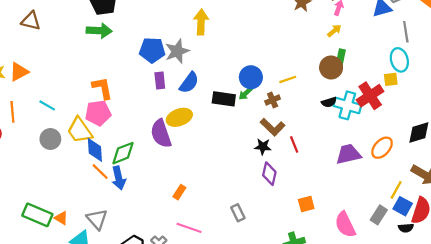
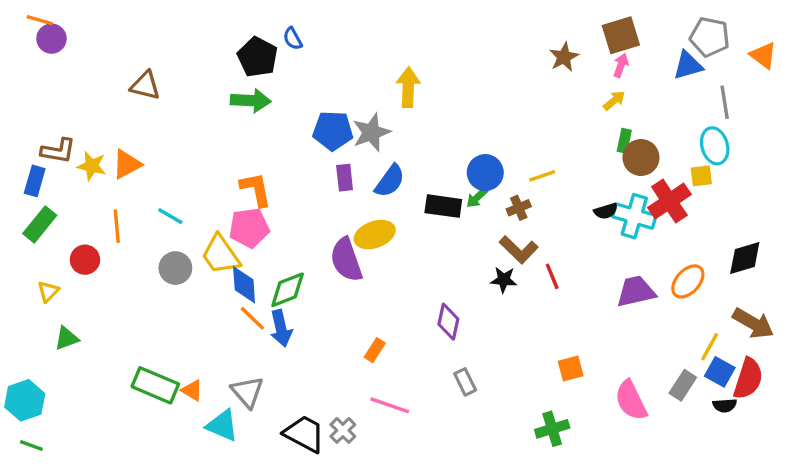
brown circle: (331, 67) -> (641, 158), moved
purple diamond: (269, 174) -> (448, 322), moved

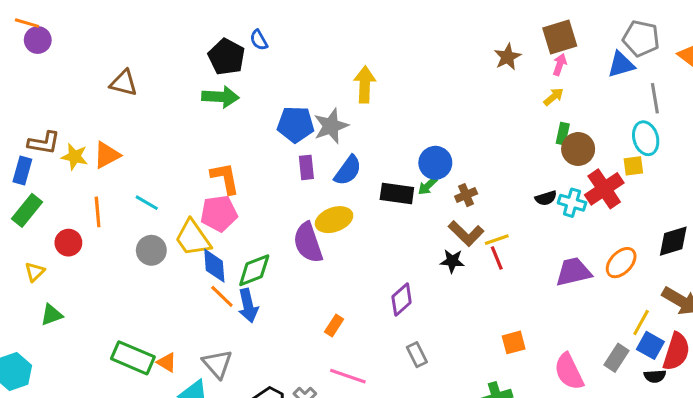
yellow line: (542, 176) -> (497, 240), moved
cyan cross: (634, 216) -> (572, 203), size x0.7
purple diamond: (448, 322) -> (402, 299), turned 36

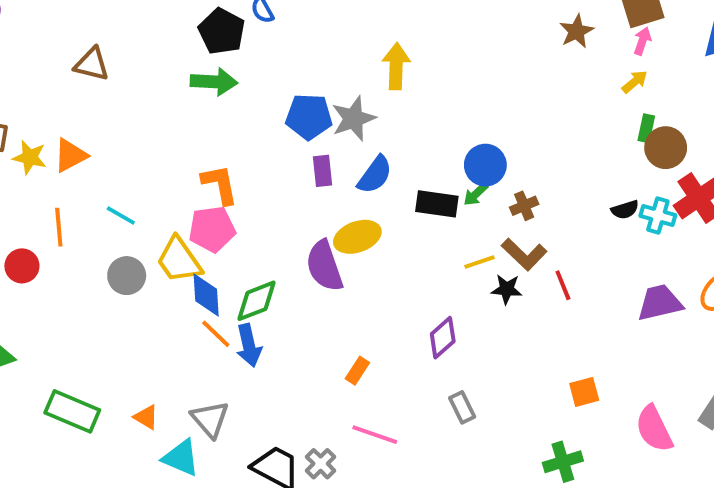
yellow line: (497, 240) -> (480, 262), moved
green rectangle: (133, 358) -> (72, 411), moved

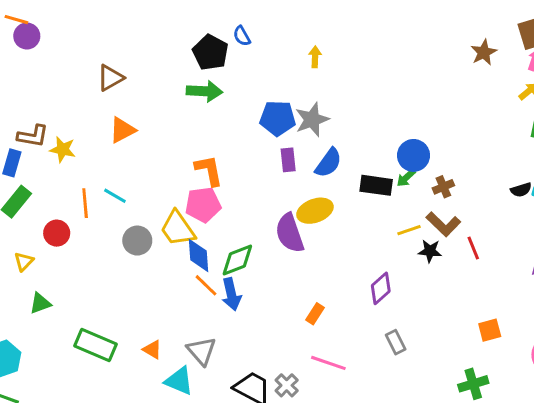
brown triangle: (92, 64) -> (110, 78), turned -44
yellow arrow: (396, 66) -> (315, 57), moved, size x0.6
orange triangle: (70, 155) -> (122, 130), moved
cyan line: (121, 215) -> (115, 196), moved

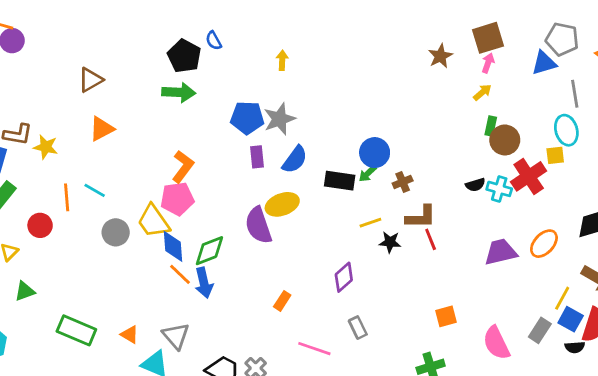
orange L-shape: (209, 170) -> (183, 167), turned 48
brown L-shape: (443, 224) -> (421, 217), moved, turned -44
pink line: (328, 363) -> (314, 349), moved

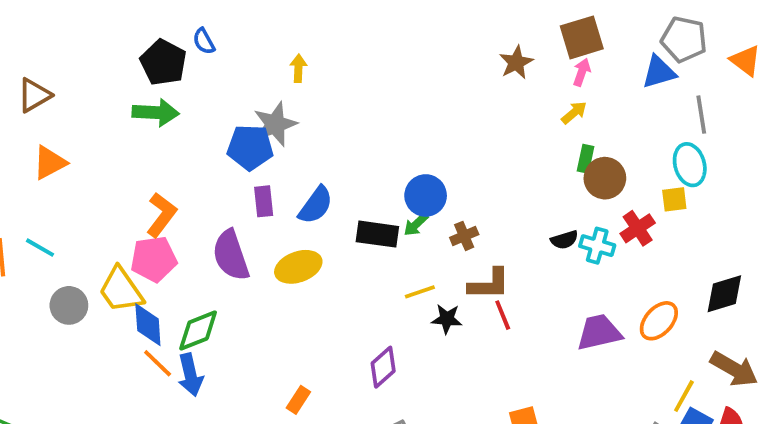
gray star: (279, 119) -> (275, 124), moved
red cross: (529, 176) -> (638, 228), size x0.7
purple semicircle: (258, 225) -> (231, 255), moved

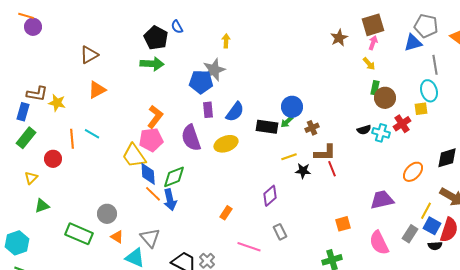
yellow arrow: (574, 113) -> (369, 64), turned 88
gray circle: (69, 305) -> (107, 214), moved
purple trapezoid: (599, 332) -> (382, 200), moved

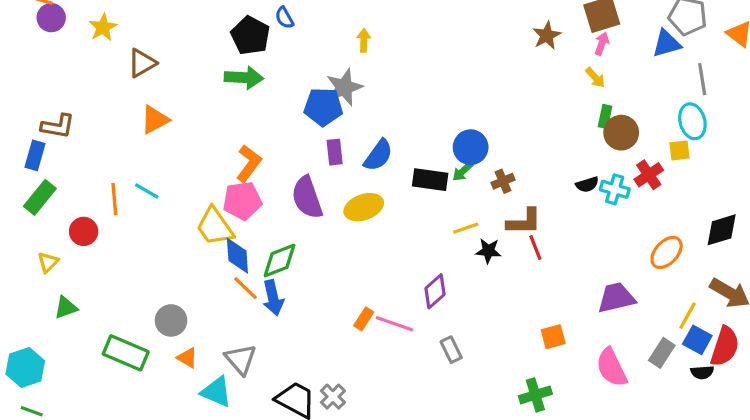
yellow star: (57, 103) -> (103, 27), moved, turned 30
pink line: (249, 247) -> (394, 324), moved

